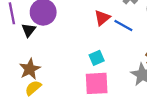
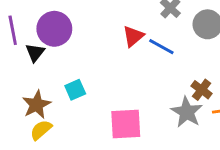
cyan square: (97, 58) -> (75, 90), moved

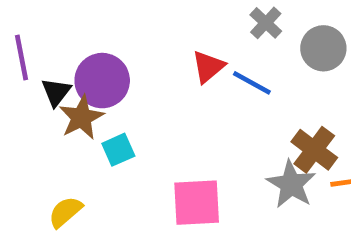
purple circle: (54, 29) -> (102, 81), moved
brown cross: (202, 90) -> (314, 150), size x1.4
brown star: (36, 105) -> (81, 117), moved

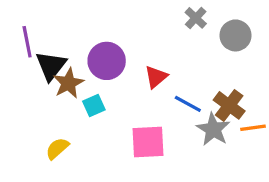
red triangle: (208, 67) -> (156, 77), moved
purple circle: (102, 81) -> (107, 61), moved
blue line: (252, 83) -> (188, 104), moved
black triangle: (56, 92) -> (51, 66), size x1.5

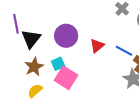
brown star: (68, 83) -> (34, 67), moved
blue line: (188, 104) -> (124, 51), moved
pink square: (148, 142) -> (66, 78), moved, turned 35

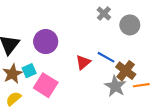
red triangle: (97, 46) -> (83, 62), moved
cyan square: (58, 64) -> (29, 71), moved

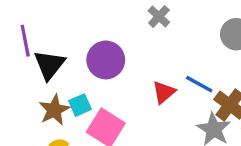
gray cross: (104, 14) -> (159, 16), moved

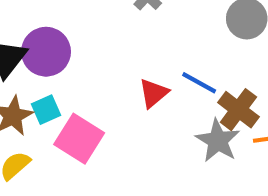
purple circle: (106, 60) -> (46, 52), moved

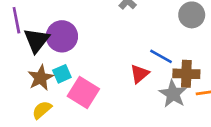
red triangle: (154, 93) -> (140, 74), moved
brown cross: (238, 110) -> (186, 74), turned -35

